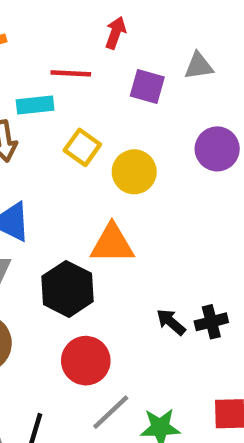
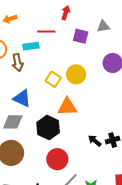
yellow square: (82, 147) -> (53, 79), moved

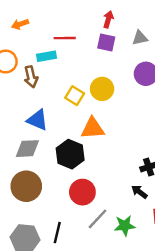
red arrow: (66, 13) -> (108, 19), moved
gray triangle: (103, 26) -> (140, 38), moved
black arrow: (95, 141) -> (139, 192), moved

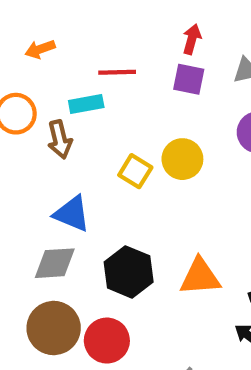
orange triangle: (93, 128) -> (200, 277), moved
red circle: (82, 192) -> (107, 341), moved

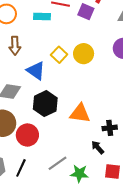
purple square: (189, 79) -> (86, 12), moved
brown arrow: (60, 139) -> (15, 46), moved
blue triangle: (72, 214) -> (36, 71), moved

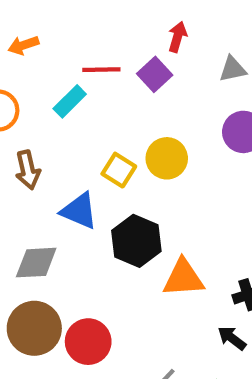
purple square: (86, 12) -> (155, 74), turned 35
cyan rectangle: (42, 16) -> (70, 101), turned -35
black hexagon: (45, 104) -> (136, 241), moved

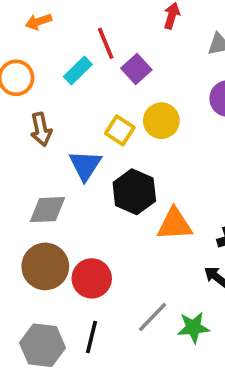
red line: (101, 70) -> (106, 43), turned 68
purple square: (155, 74) -> (136, 69), moved
blue triangle: (79, 211) -> (85, 165), turned 39

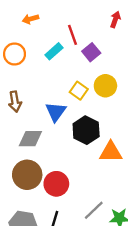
brown arrow: (41, 129) -> (15, 102), moved

